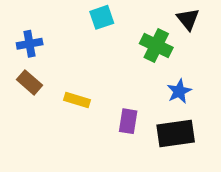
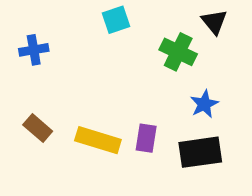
brown rectangle: (30, 82) -> (38, 128), moved
yellow rectangle: (77, 100) -> (98, 140), moved, size x1.5

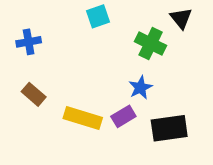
blue star: (204, 104) -> (140, 88), moved
brown rectangle: (38, 128) -> (34, 94), moved
purple rectangle: (146, 138) -> (123, 116), turned 50

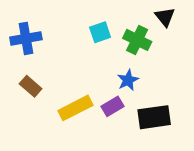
cyan square: (98, 16) -> (100, 32), moved
blue cross: (29, 42) -> (26, 38), size x1.4
yellow rectangle: (83, 118) -> (75, 108), turned -44

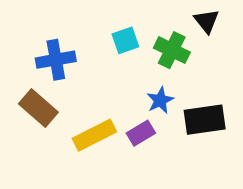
blue cross: (26, 38) -> (56, 60), moved
brown rectangle: (31, 86) -> (38, 108), size x1.4
black rectangle: (154, 117) -> (205, 120), moved

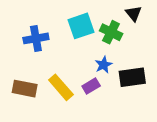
cyan square: (125, 40) -> (81, 26), size x1.5
brown rectangle: (38, 108) -> (25, 89), moved, turned -30
yellow rectangle: (94, 135) -> (61, 87), turned 76

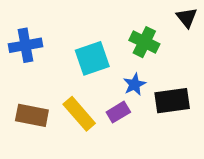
black triangle: (134, 13) -> (187, 18), moved
cyan square: (81, 26) -> (92, 58), moved
blue cross: (36, 38) -> (25, 45), moved

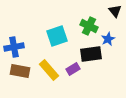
blue cross: (25, 45) -> (14, 47), moved
blue star: (135, 84) -> (108, 39), moved
black rectangle: (172, 101) -> (91, 54), moved

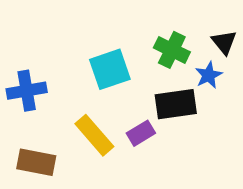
black triangle: (115, 11) -> (224, 42), moved
brown rectangle: (20, 71) -> (36, 162), moved

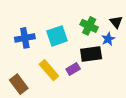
blue cross: (27, 91) -> (25, 38), moved
brown rectangle: (36, 162) -> (19, 84), turned 42

